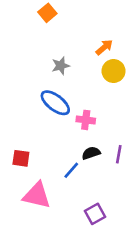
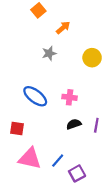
orange arrow: (104, 47) -> (63, 28), moved
blue ellipse: (55, 103) -> (35, 96), moved
blue line: (71, 170) -> (58, 161), moved

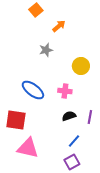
yellow circle: (92, 58) -> (81, 66), moved
red square: (17, 128) -> (16, 120), size x1.5
blue line: (58, 161) -> (74, 141), moved

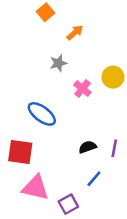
yellow circle: (81, 66) -> (113, 77), moved
pink cross: (65, 91) -> (82, 89), moved, turned 32
purple square: (72, 162) -> (68, 204), moved

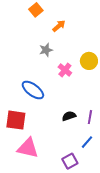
blue line: (94, 179) -> (87, 142), moved
purple square: (68, 204) -> (70, 161), moved

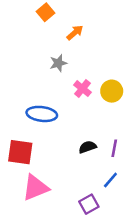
yellow circle: (89, 61) -> (112, 91), moved
blue ellipse: (33, 90) -> (42, 114), turned -30
pink triangle: (28, 148) -> (35, 188), turned -35

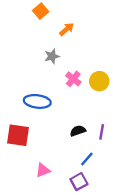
blue line: (110, 180) -> (87, 159), moved
pink triangle: (35, 188) -> (43, 170), moved, size x0.6

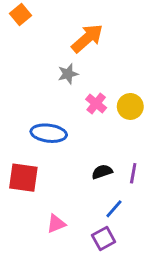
orange square: (41, 11) -> (20, 15), moved
orange arrow: (67, 29) -> (87, 38), size x1.6

